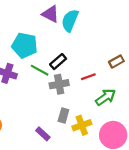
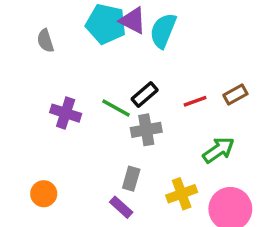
cyan pentagon: (25, 45) -> (106, 24), moved
red line: (88, 77) -> (195, 101), moved
gray rectangle: (63, 116) -> (131, 179), moved

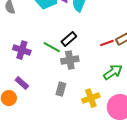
red line: (195, 101) -> (107, 43), moved
purple rectangle: (121, 207) -> (22, 83), moved

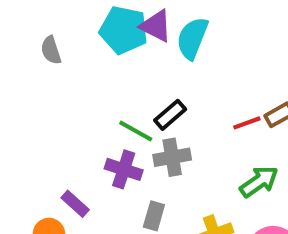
purple cross: (22, 50) -> (124, 169), moved

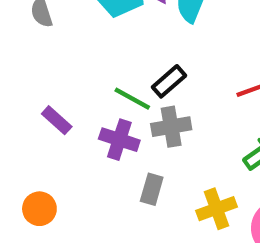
purple rectangle: (75, 204) -> (57, 120), moved

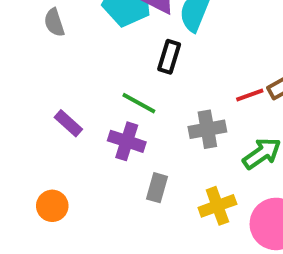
black rectangle: (169, 81) -> (169, 57), moved, turned -32
gray cross: (171, 127) -> (207, 129), moved

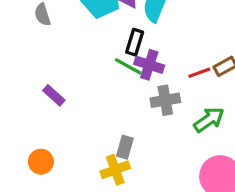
green line: (139, 103) -> (128, 66), moved
purple cross: (127, 141) -> (149, 65), moved
yellow cross: (217, 206) -> (115, 170), moved

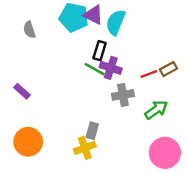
purple rectangle: (54, 95) -> (22, 91), moved
orange circle: (41, 162) -> (28, 142), size x1.5

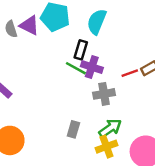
purple triangle: (93, 15) -> (29, 25), moved
green arrow: (156, 110) -> (110, 128), moved
yellow cross: (85, 148) -> (106, 147), moved

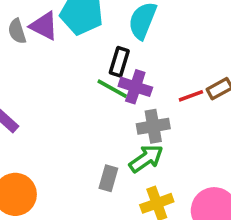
green arrow: (110, 128) -> (146, 159), moved

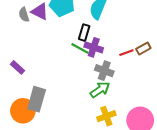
gray cross: (153, 126) -> (104, 71), turned 30
gray rectangle: (108, 178) -> (37, 99), moved, size x1.6

